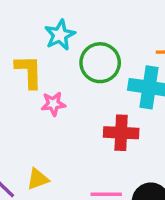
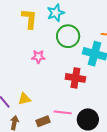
cyan star: (60, 35) -> (56, 13), moved
yellow L-shape: (29, 72) -> (29, 19), moved

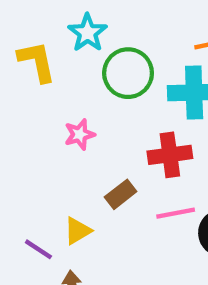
pink line: (63, 112) -> (176, 213), moved
brown rectangle: (43, 121) -> (121, 194), moved

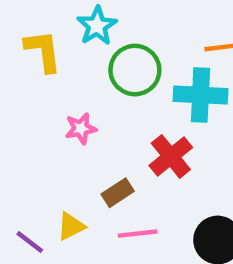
red cross: (170, 155) -> (171, 156), turned -36
pink line: (176, 213) -> (138, 234), moved

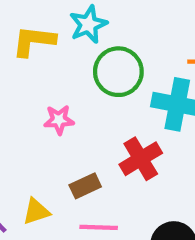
yellow L-shape: (43, 51) -> (34, 41), turned -84

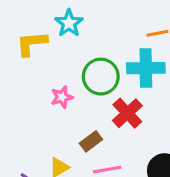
green circle: (118, 72) -> (101, 77), moved

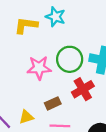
cyan star: (69, 23) -> (55, 17), turned -30
pink star: (62, 97) -> (39, 68), size x1.5

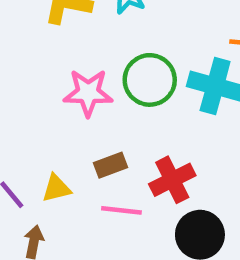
red cross: (83, 89) -> (172, 180), moved

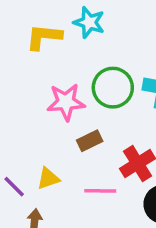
brown rectangle: (111, 165) -> (90, 141), moved

